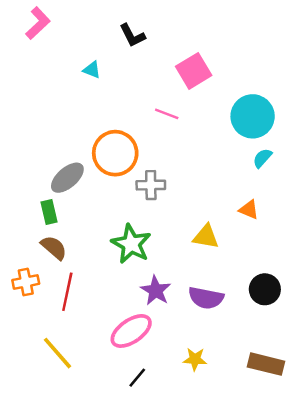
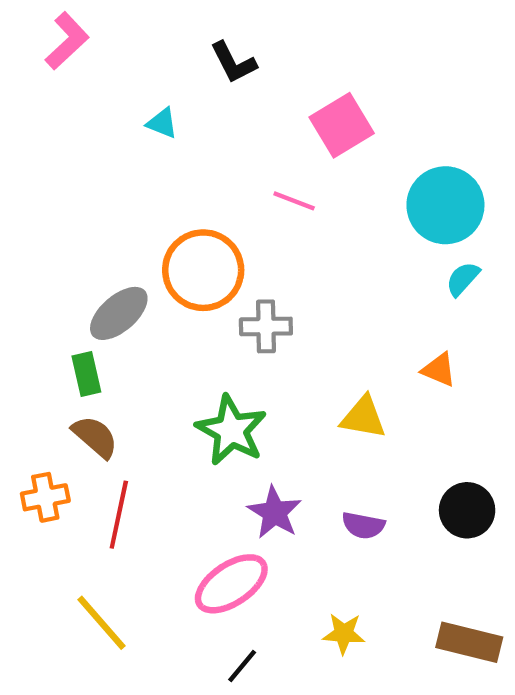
purple semicircle: (206, 298) -> (363, 525), size x0.7

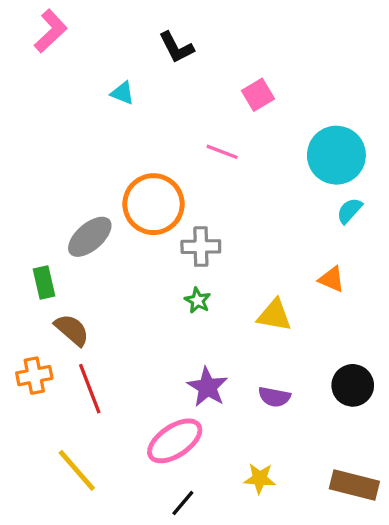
pink square: (342, 125) -> (258, 95), size x0.7
green rectangle: (86, 374) -> (44, 283), moved
green star: (231, 430) -> (198, 300), moved, size x0.5
red line: (119, 515) -> (90, 389), turned -33

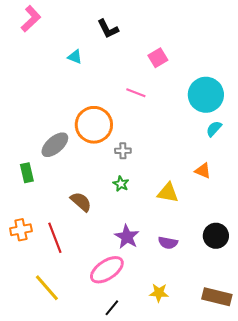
gray cross: (201, 247) -> (123, 151), size x0.7
brown semicircle: (72, 330) -> (81, 202), moved

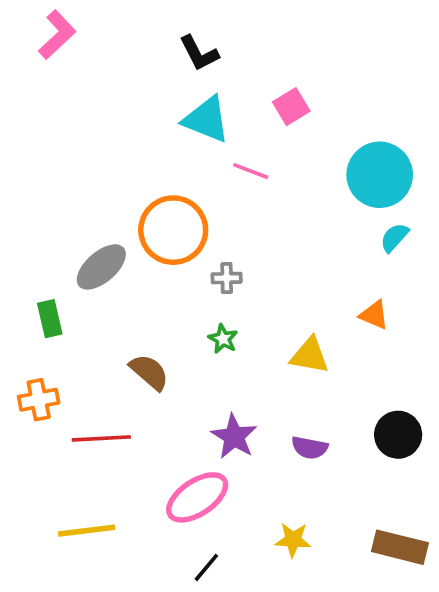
cyan triangle: (75, 57) -> (206, 119), moved, size x1.8
orange cross: (21, 230) -> (39, 400), moved
red line: (55, 238) -> (101, 438), turned -72
yellow line: (47, 288) -> (87, 531), turned -56

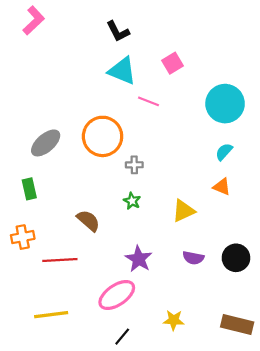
cyan semicircle: (394, 237) -> (224, 152), moved
gray ellipse: (101, 267) -> (46, 143), moved
yellow triangle: (310, 355) -> (183, 211), turned -35
purple semicircle: (310, 448) -> (193, 258), moved

